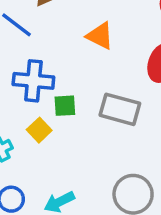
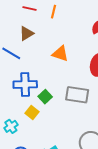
green square: (65, 106) -> (45, 97), turned -32

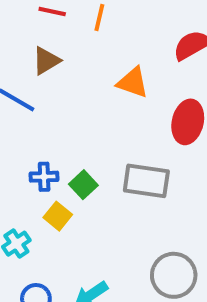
orange triangle: (60, 54) -> (133, 82), moved
blue cross: (25, 84) -> (44, 177), moved, size x0.6

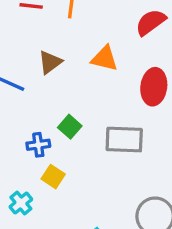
brown triangle: (46, 61) -> (50, 62), moved
green square: (83, 185) -> (70, 127), moved

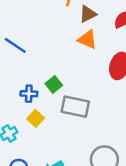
brown triangle: (50, 62) -> (88, 14), moved
gray rectangle: (124, 140) -> (75, 107), moved

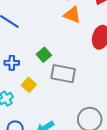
blue cross: (29, 94) -> (12, 63), moved

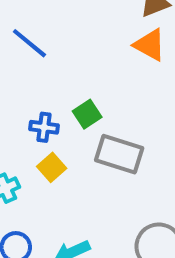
blue cross: (12, 63) -> (44, 127), moved

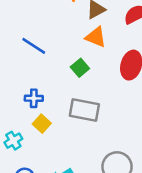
blue line: (29, 43) -> (34, 46), moved
green square: (87, 114) -> (80, 68), moved

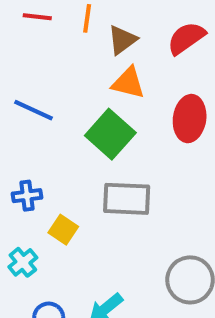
green square: (80, 68) -> (110, 134), size x1.6
blue cross: (34, 98) -> (27, 196), moved

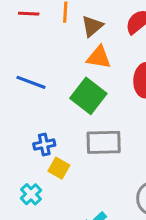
blue cross: (27, 196) -> (44, 145), moved

